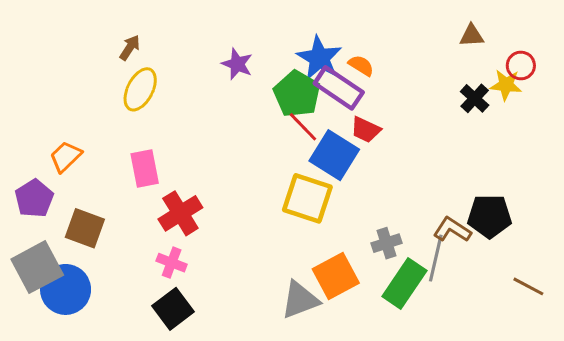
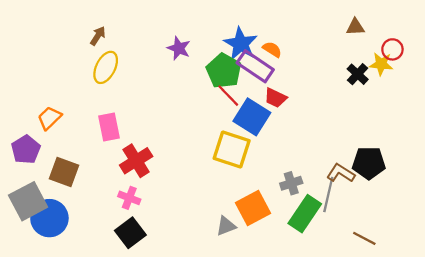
brown line: (528, 286) -> (364, 238), moved
gray triangle: (300, 300) -> (226, 226), size x0.7

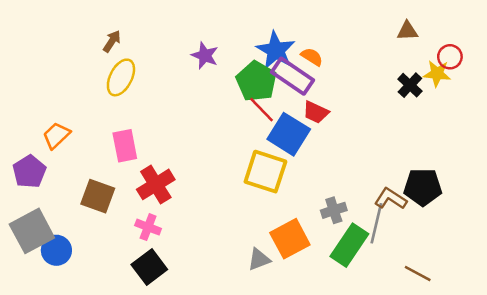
brown square: (64, 172) -> (98, 196), moved
blue circle: (49, 218) -> (56, 250), size x0.7

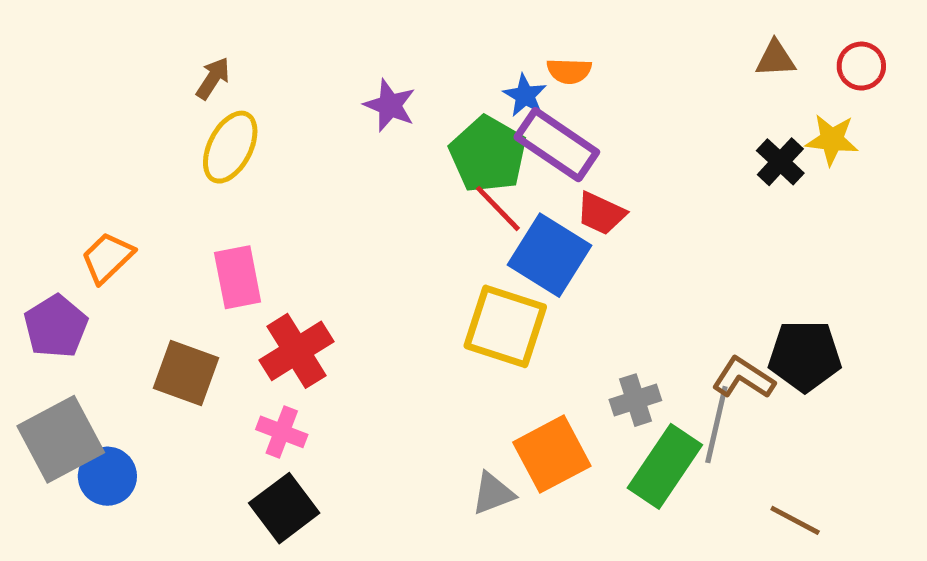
blue star: (276, 50) -> (525, 95), size x0.6
orange semicircle: (312, 57) -> (569, 71), moved, turned 150
red circle: (450, 57) -> (861, 66), moved

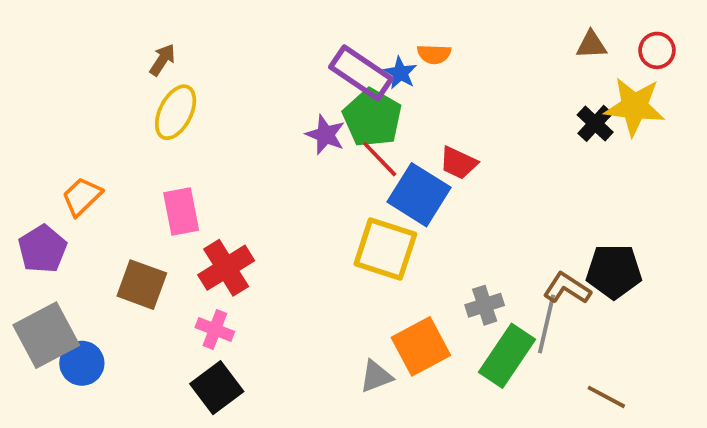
purple star: (390, 105) -> (325, 135), moved
yellow star: (832, 140) -> (634, 107), size x1.5
purple rectangle: (557, 145) -> (361, 73), moved

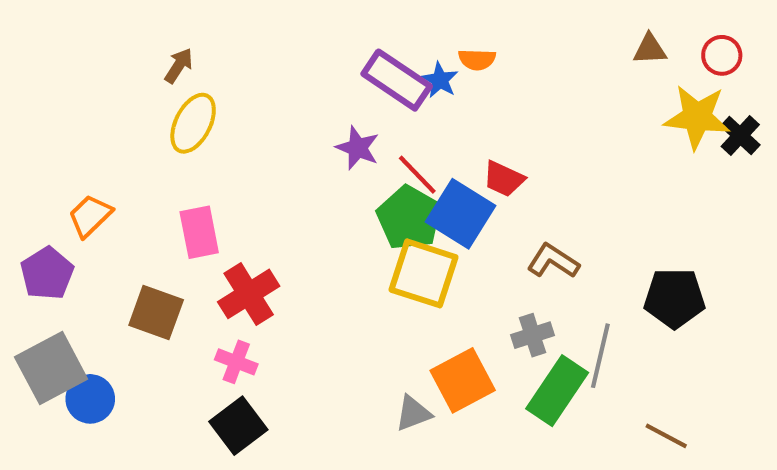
green pentagon: (372, 118) -> (409, 218), moved
black cross: (595, 123) -> (740, 136), moved
brown L-shape: (567, 288) -> (553, 261), moved

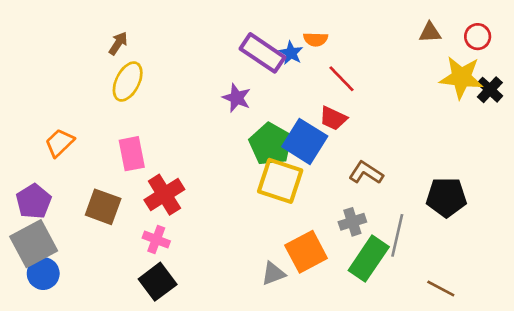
red line: (417, 175) -> (341, 79), moved
purple pentagon: (47, 273) -> (34, 201), moved
blue circle: (90, 399) -> (43, 274), moved

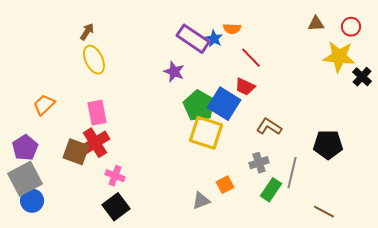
yellow ellipse: (128, 82) -> (94, 60), turned -52
black cross: (490, 90) -> (362, 77), moved
red cross: (164, 195) -> (95, 143), moved
orange square: (306, 252) -> (225, 185), size x0.6
green rectangle: (369, 259) -> (271, 190), size x0.7

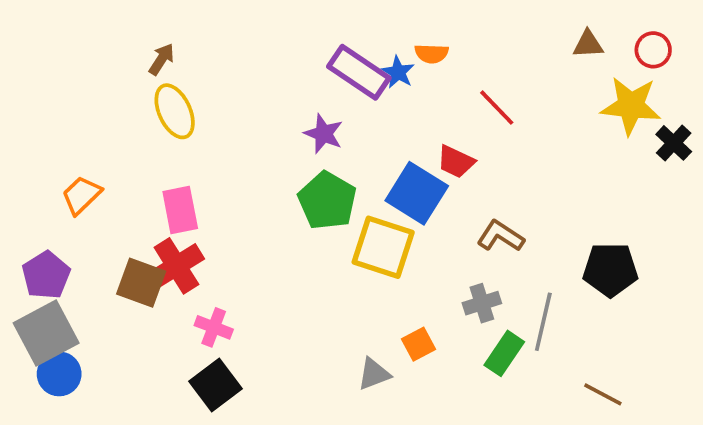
red line: (251, 58) -> (497, 108), moved
green pentagon: (199, 106) -> (327, 201), moved

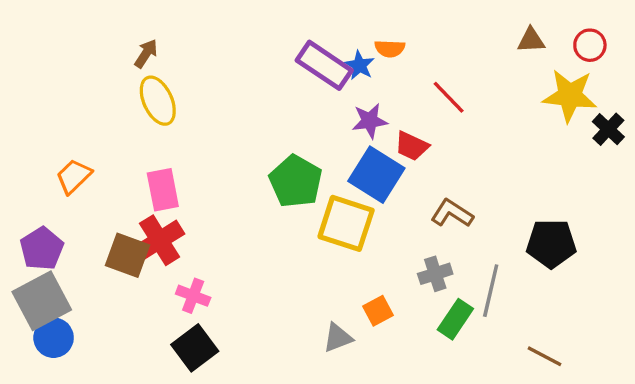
purple star: (324, 134) -> (370, 121), moved, turned -30

